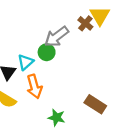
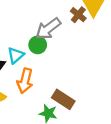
orange arrow: (34, 87) -> (25, 81), turned 30
brown rectangle: (95, 104) -> (63, 99), moved

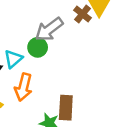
brown rectangle: (63, 99) -> (66, 108), turned 60

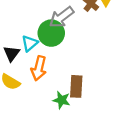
green circle: (38, 47) -> (51, 33), size x1.5

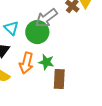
cyan triangle: (30, 43) -> (11, 28), moved, turned -35
green star: (61, 100) -> (46, 62), moved

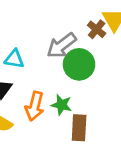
cyan triangle: (11, 28) -> (14, 59), turned -35
green circle: (37, 32) -> (79, 64), moved

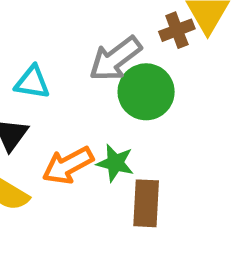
brown cross: (97, 29) -> (177, 30), turned 30
orange arrow: (35, 106) -> (68, 165), turned 48

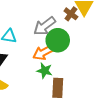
brown cross: (177, 30) -> (71, 14), turned -32
orange arrow: (68, 165) -> (44, 52), moved

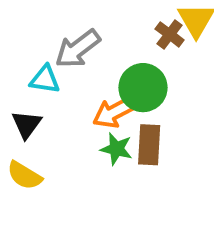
gray arrow: (45, 26) -> (78, 49), moved
brown rectangle: (58, 88) -> (149, 145), moved

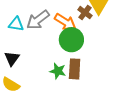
cyan triangle: (45, 79) -> (16, 24), moved
orange arrow: (114, 112) -> (65, 22), moved, turned -120

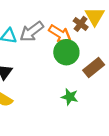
brown rectangle: (75, 69) -> (94, 67), moved, turned 48
green star: (58, 71) -> (70, 97), moved

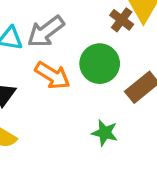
orange arrow: (60, 34) -> (52, 75), moved

